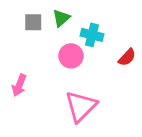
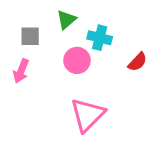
gray square: (33, 22) -> (30, 36), moved
pink arrow: (19, 85) -> (21, 71), moved

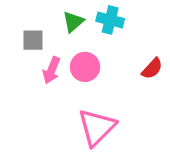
cyan cross: (100, 38) -> (110, 20), moved
pink arrow: (21, 71) -> (51, 70), moved

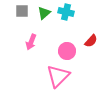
gray square: (33, 40) -> (22, 11), moved
pink circle: (85, 67) -> (67, 51), moved

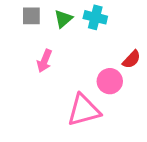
pink circle: (67, 51) -> (110, 81), moved
pink triangle: (58, 76) -> (84, 110), turned 30

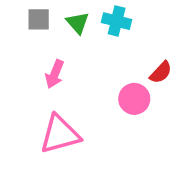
green triangle: (63, 19) -> (78, 23), turned -30
pink triangle: (84, 110) -> (60, 134), moved

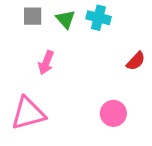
pink circle: (134, 99) -> (113, 113), moved
pink triangle: (60, 134) -> (28, 113), moved

